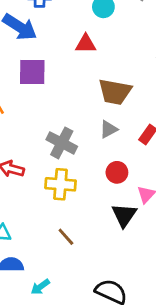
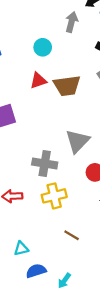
brown trapezoid: (115, 92) -> (67, 86), moved
gray triangle: (108, 129) -> (78, 141), size x1.6

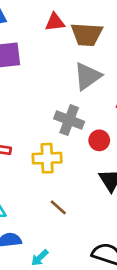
gray triangle: (78, 141) -> (87, 76), moved
gray cross: (45, 164) -> (69, 120), moved

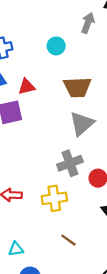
red triangle: (55, 22) -> (27, 87), moved
gray cross: (69, 120) -> (70, 163), turned -35

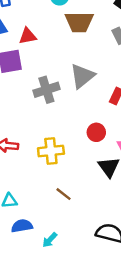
brown trapezoid: (77, 87) -> (79, 22), moved
gray cross: (70, 163) -> (46, 90), moved

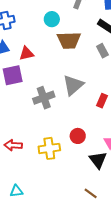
red circle: (96, 132) -> (78, 136), moved
brown line: (64, 194) -> (91, 193), moved

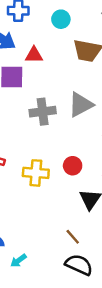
cyan circle: (52, 19) -> (61, 19), moved

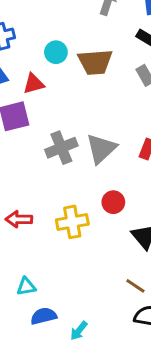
cyan circle: (61, 19) -> (56, 52), moved
gray triangle: (81, 105) -> (101, 149), moved

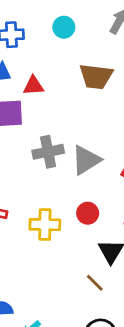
cyan circle: (56, 52) -> (64, 27), moved
brown line: (135, 286) -> (95, 283), moved

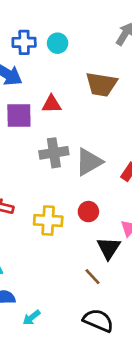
cyan circle: (64, 27) -> (58, 43), moved
red triangle: (33, 86) -> (51, 104), moved

